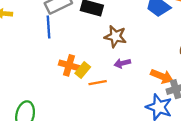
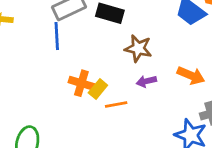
orange arrow: (162, 76) -> (191, 75), moved

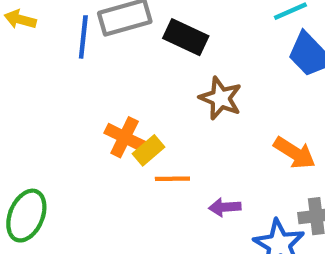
blue line: (57, 36) -> (83, 37), moved
purple arrow: (146, 81) -> (225, 207), moved

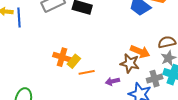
blue line: (83, 37) -> (19, 17), moved
brown star: (221, 98) -> (130, 63), moved

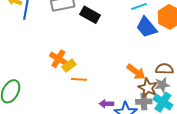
brown star: (130, 63) -> (148, 88), moved
purple arrow: (112, 81) -> (106, 104), moved

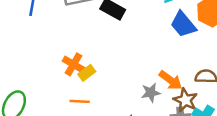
orange line: (79, 79) -> (80, 101), moved
gray star: (162, 85) -> (151, 93), moved

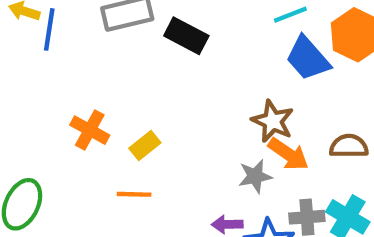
orange cross: (73, 64) -> (90, 130), moved
brown star: (185, 100) -> (273, 121), moved

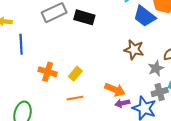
blue line: (49, 29) -> (21, 44), moved
orange arrow: (288, 154) -> (115, 90), moved
gray star: (255, 176) -> (156, 68), moved

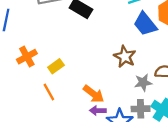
orange cross: (48, 72) -> (27, 57), turned 30
orange line: (75, 98) -> (49, 92), turned 56

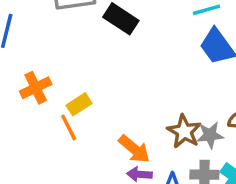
brown star: (125, 57) -> (184, 131), moved
orange line: (49, 92) -> (69, 127), moved

